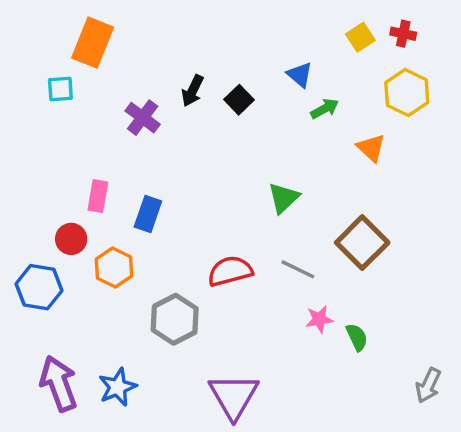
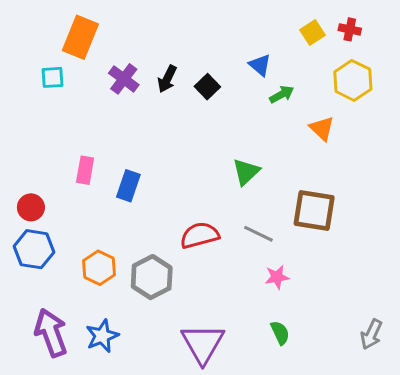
purple cross: (143, 118) -> (124, 79), moved
red circle: (71, 239) -> (31, 207), moved
brown square: (362, 243) -> (314, 210), turned -36
orange hexagon: (114, 268) -> (99, 268), moved
green semicircle: (357, 337) -> (280, 333), moved

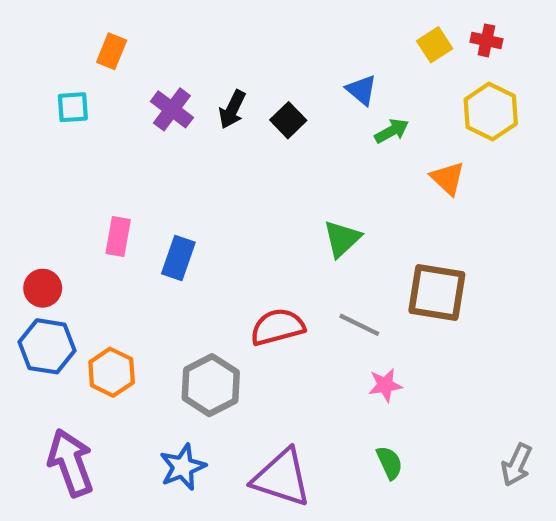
orange rectangle: (80, 37) -> (112, 51), size x0.6
orange hexagon: (99, 268) -> (112, 372), moved
blue star: (102, 336) -> (183, 467), moved
purple triangle: (203, 344) -> (282, 478), turned -42

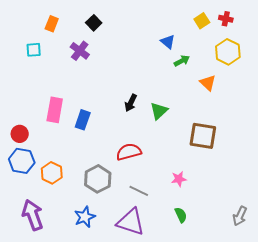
black arrow: (232, 109) -> (131, 103), moved
black square: (288, 120) -> (94, 23), moved
pink rectangle: (118, 236) -> (55, 110), size x1.4
gray line: (359, 325) -> (139, 191), moved

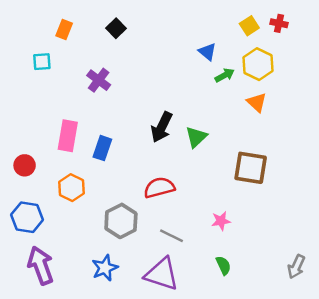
purple cross: (80, 51) -> (99, 80), moved
yellow hexagon: (228, 52) -> (258, 64), moved
black arrow: (131, 103) -> (162, 127), size x1.4
blue hexagon: (22, 161) -> (27, 217), moved
orange hexagon: (52, 173) -> (71, 188), moved

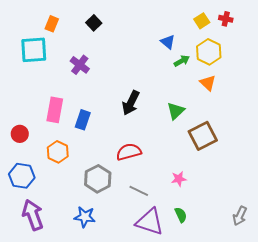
cyan square: (42, 62) -> (34, 50), size x1.8
green triangle: (196, 137) -> (176, 111), moved
brown square: (251, 168) -> (203, 136), turned -36
blue star: (105, 268) -> (85, 217), turned 30
purple triangle: (162, 274) -> (150, 222), moved

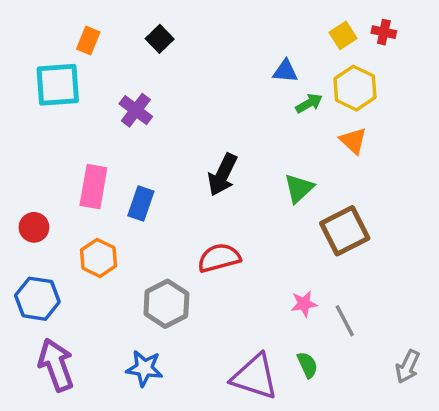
blue triangle: (168, 42) -> (285, 71), turned -35
gray line: (139, 191) -> (345, 321), moved, turned 36

